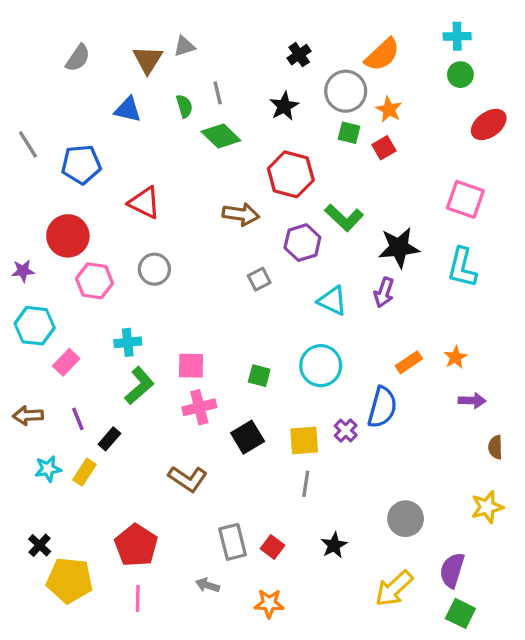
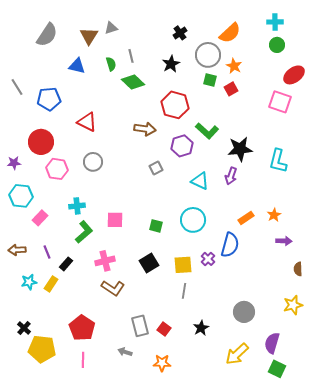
gray semicircle: (78, 58) -> (47, 35), size x1.4
pink square: (465, 199) -> (280, 102), moved
pink cross: (199, 407) -> (105, 261), moved

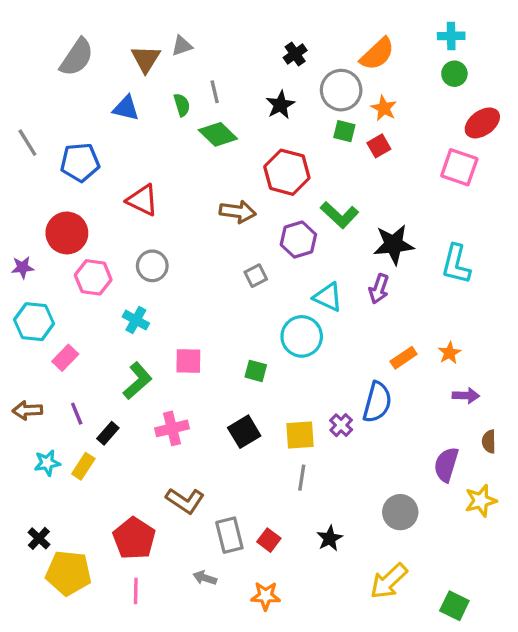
cyan cross: (77, 206) -> (136, 320), moved, turned 35
cyan circle: (193, 220) -> (302, 336), moved
brown L-shape: (113, 288) -> (185, 501), moved
purple semicircle: (272, 343) -> (446, 465), moved

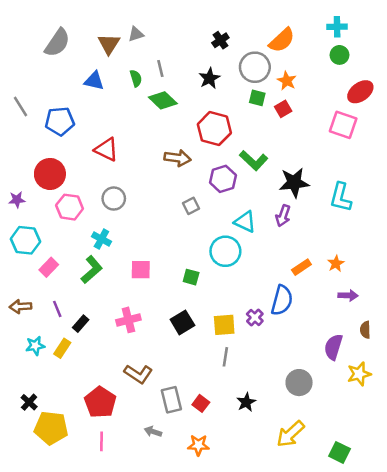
green L-shape: (137, 381) -> (92, 270), moved

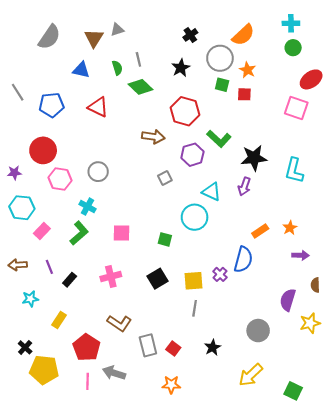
red square: (283, 109) -> (244, 94), turned 32
red triangle: (106, 149) -> (98, 107), moved
yellow rectangle: (62, 348) -> (59, 320), moved
gray arrow: (153, 432) -> (114, 373), moved, size x1.5

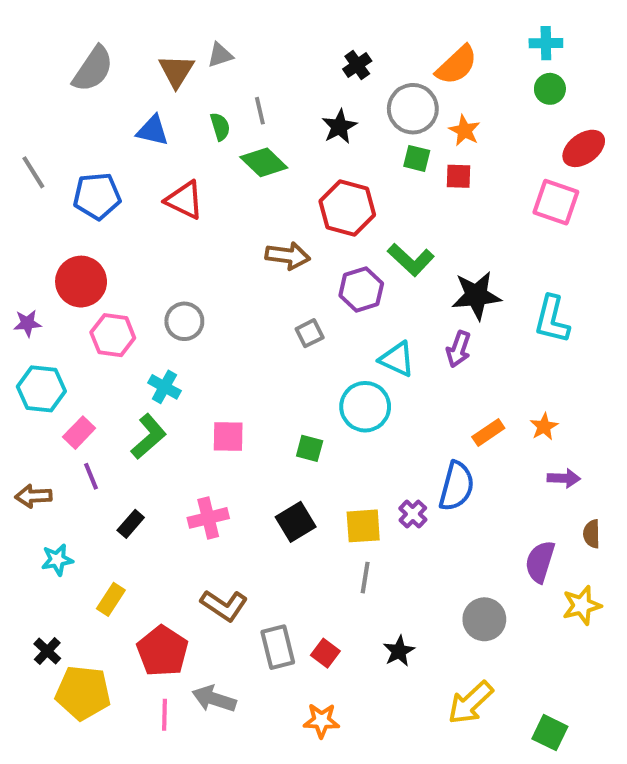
purple line: (49, 267) -> (91, 476), moved

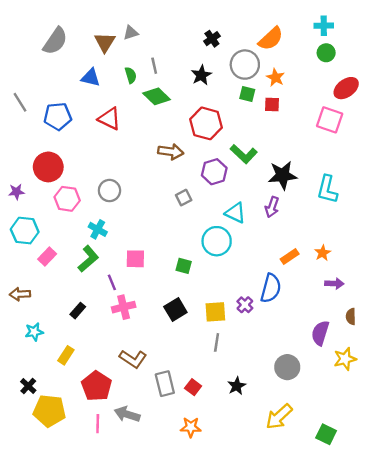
purple line: (91, 476) -> (112, 282), moved

